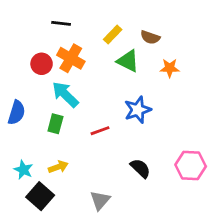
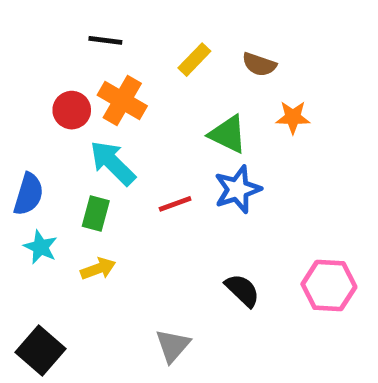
green triangle: (128, 61) -> (228, 134), moved
red line: (100, 131) -> (175, 204), moved
yellow arrow: (58, 167) -> (98, 269), moved
cyan star: (23, 170) -> (40, 247), moved
black square: (40, 196) -> (40, 350), moved

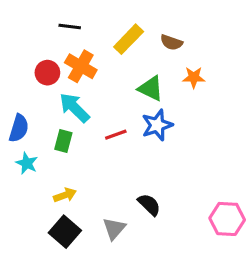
yellow rectangle: (194, 60) -> (129, 39), size x1.4
yellow arrow: (98, 269) -> (65, 195), moved
pink hexagon: (329, 286) -> (227, 219), moved
black semicircle: (242, 290) -> (149, 205), moved
black square: (40, 350) -> (65, 232), moved

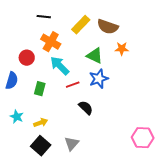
brown semicircle: (171, 42) -> (108, 27), size x1.5
red circle: (47, 73) -> (27, 58), moved
cyan arrow: (74, 108) -> (60, 66), moved
cyan star: (27, 163) -> (17, 117), moved
black semicircle: (149, 205) -> (86, 108), moved

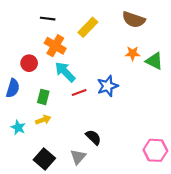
brown semicircle: (108, 27) -> (134, 20), moved
green triangle: (95, 56) -> (154, 61), moved
black semicircle: (86, 108) -> (93, 137), moved
yellow arrow: (41, 123) -> (43, 120), moved

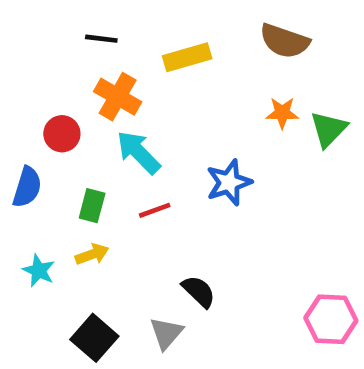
yellow rectangle: (88, 27) -> (187, 57), turned 30
green triangle: (154, 61) -> (329, 129), turned 48
red line: (79, 93) -> (155, 210), moved

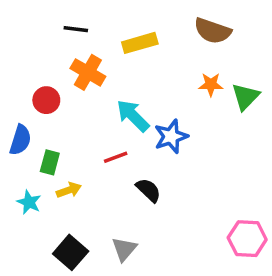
cyan arrow: (138, 152) -> (133, 116), moved
green rectangle: (92, 206) -> (50, 162), moved
black semicircle: (199, 291) -> (148, 190), moved

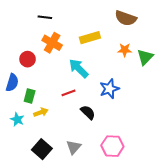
yellow rectangle: (140, 43) -> (90, 38), moved
blue star: (171, 136) -> (109, 89), moved
pink hexagon: (247, 239) -> (112, 146), moved

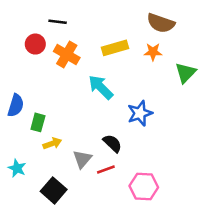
orange star: (125, 50) -> (153, 52), moved
red circle: (28, 59) -> (35, 44), moved
red line: (68, 93) -> (106, 170), moved
cyan star: (17, 119) -> (17, 168), moved
gray triangle: (74, 147) -> (82, 159), moved

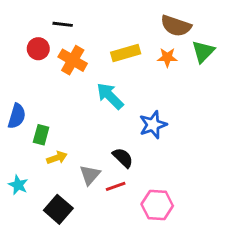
green triangle: (186, 73) -> (203, 52), moved

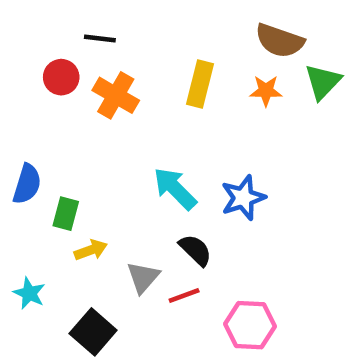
yellow rectangle: (126, 53) -> (200, 84), turned -60
cyan arrow: (110, 96) -> (175, 189), moved

